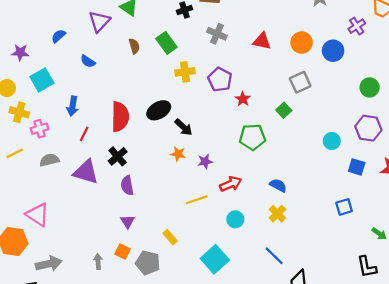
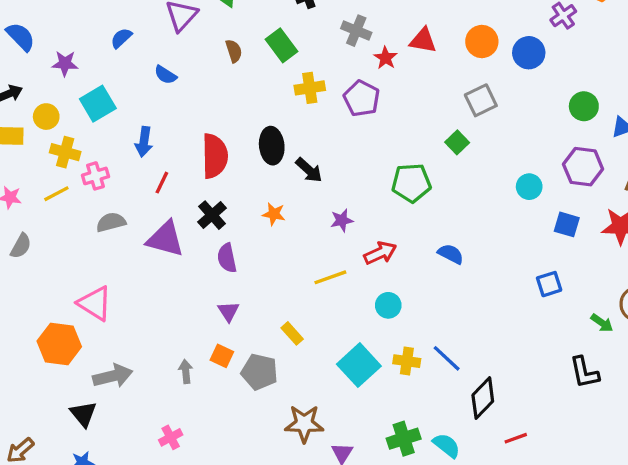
red star: (243, 99) -> (386, 58), moved
black ellipse: (159, 110) -> (272, 146), turned -65
yellow line: (15, 153) -> (56, 194), moved
orange star: (178, 154) -> (274, 214), moved
yellow cross: (277, 214) -> (407, 361), moved, turned -36

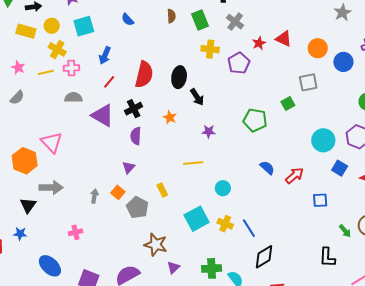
gray cross: (356, 31) -> (235, 22), moved
cyan circle: (529, 187) -> (323, 140), size x1.5
red arrow: (380, 253) -> (295, 176), moved, turned -30

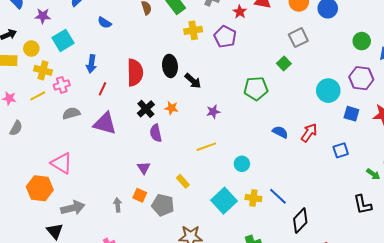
black cross: (134, 109) -> (146, 109), moved
purple semicircle: (136, 136) -> (156, 133), moved

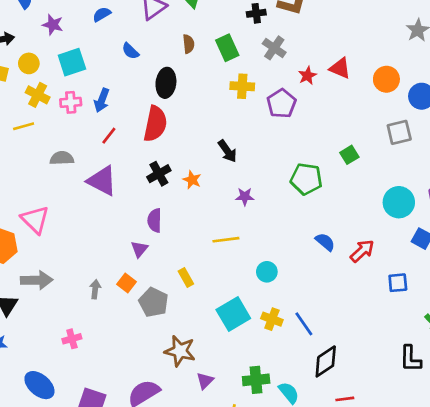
gray square: (298, 38) -> (399, 132), moved
black ellipse: (170, 66) -> (166, 83), moved
pink cross: (62, 85) -> (71, 102), moved
purple semicircle: (156, 133) -> (155, 220), moved

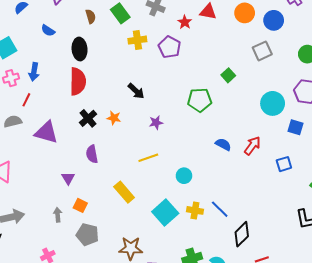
red line: (109, 136) -> (26, 100), moved
purple triangle: (139, 249) -> (68, 178), moved
yellow rectangle: (186, 277) -> (124, 192), size x1.5
gray pentagon: (153, 302) -> (87, 235), moved

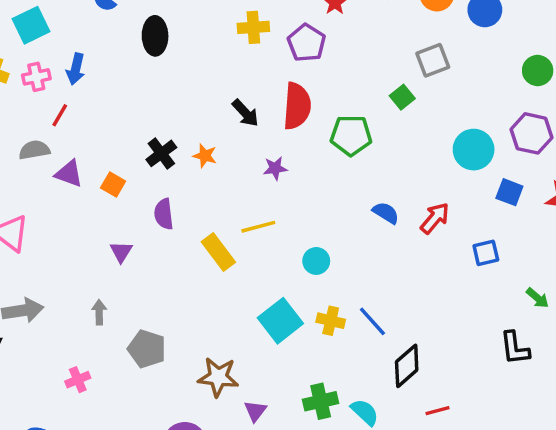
gray square: (262, 51) -> (433, 60), moved
red semicircle: (78, 81) -> (297, 106), moved
purple triangle: (46, 132) -> (69, 174), moved, size x0.7
yellow rectangle: (124, 192) -> (218, 252), moved
orange square: (80, 205) -> (113, 185), moved

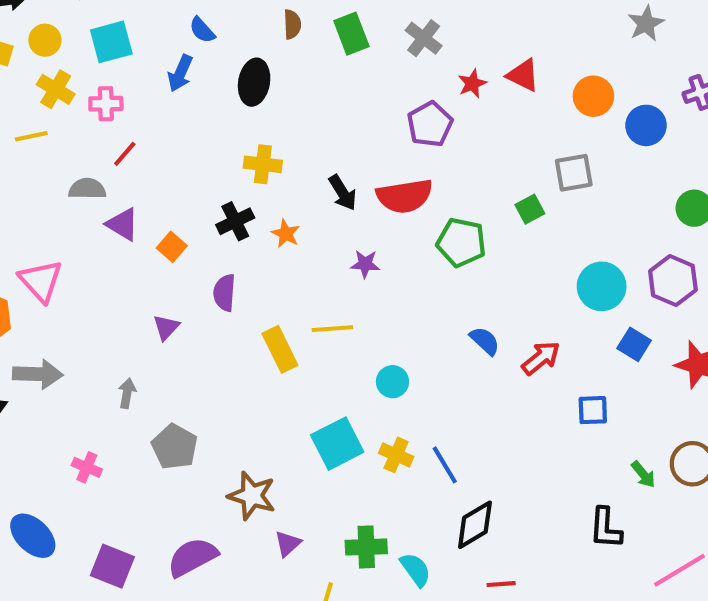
yellow cross: (253, 27) -> (263, 164), moved
blue arrow: (76, 69) -> (180, 73), moved
red semicircle: (297, 106) -> (405, 196), turned 66
pink cross: (78, 380) -> (87, 467), turned 35

